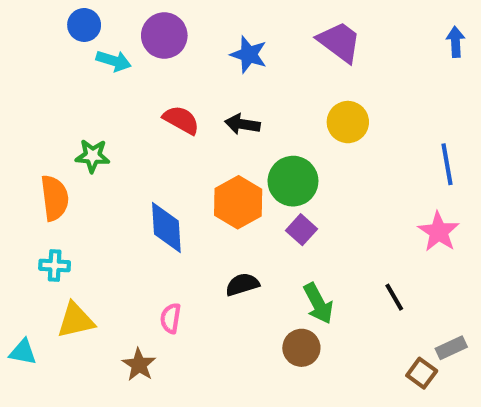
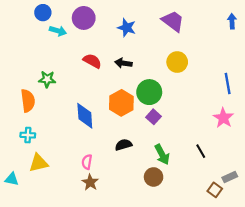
brown star: (139, 365) -> (90, 182), moved

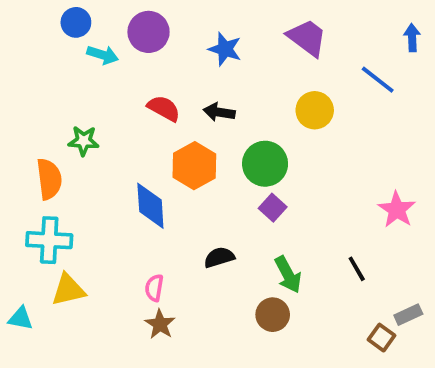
blue line: (228, 84) -> (378, 80), moved, turned -42
orange hexagon: (121, 103) -> (194, 166), moved
cyan cross: (28, 135) -> (49, 240), size x1.6

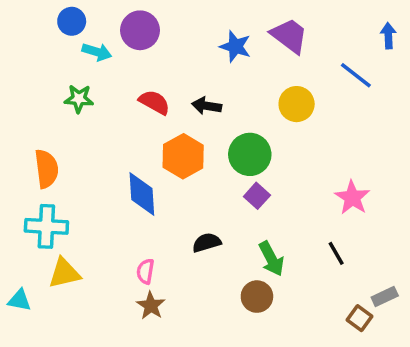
blue star: (225, 49) -> (235, 46), moved
green star: (84, 141) -> (79, 99), moved
pink star: (397, 210) -> (352, 198), moved

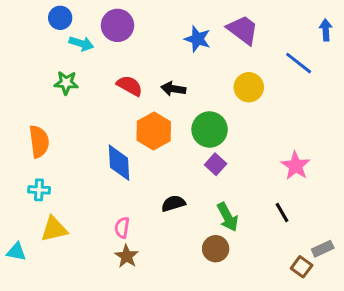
cyan cross: (46, 226) -> (39, 190), size x0.6

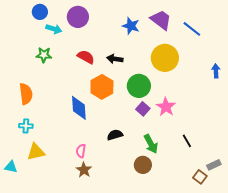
blue arrow: (326, 30) -> (216, 71), moved
blue line: (299, 63) -> (192, 29), moved
yellow circle: (249, 87) -> (165, 58), size x1.4
pink star: (296, 166) -> (166, 107), moved

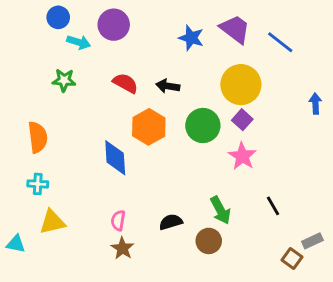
purple square: (143, 109) -> (242, 120), moved
black semicircle: (115, 135) -> (171, 222), moved

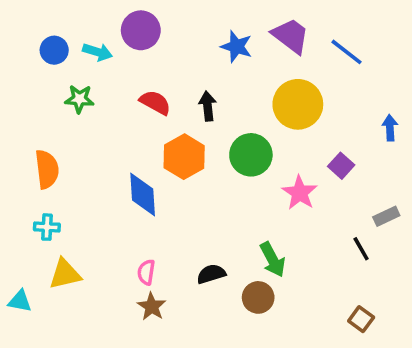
blue circle: (58, 17) -> (54, 50), moved
black arrow: (168, 86) -> (208, 106), turned 75
purple square: (242, 120) -> (341, 166), moved
black line: (273, 206) -> (361, 249), moved
gray rectangle: (312, 241) -> (386, 216), moved

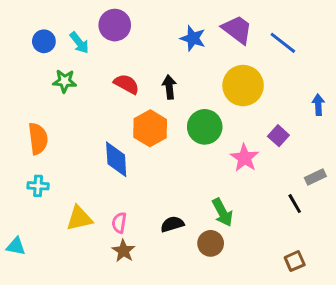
cyan arrow: (97, 52) -> (79, 43), turned 35
yellow triangle: (65, 274) -> (79, 218), moved
brown square: (361, 319) -> (295, 261), turned 30

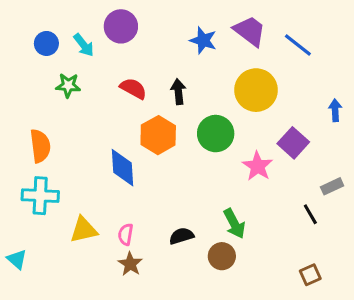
purple square: (278, 136) -> (293, 143), size x1.4
cyan cross: (38, 186) -> (40, 196), size x1.6
cyan triangle: (16, 246) -> (17, 259), turned 30

